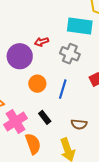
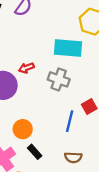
orange circle: (37, 84) -> (23, 129), moved
blue line: (63, 89) -> (70, 121), moved

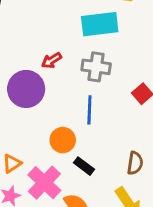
blue line: (70, 121) -> (89, 110), moved
brown semicircle: (73, 157) -> (135, 163), turned -72

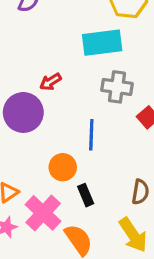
gray cross: (96, 67) -> (117, 87), moved
black rectangle: (84, 166) -> (86, 195), turned 30

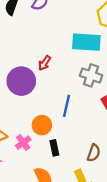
red arrow: (51, 82) -> (45, 63), turned -35
pink cross: (43, 213) -> (23, 143), moved, size x0.6

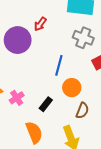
orange circle: (42, 125) -> (72, 88), moved
black rectangle: (54, 148) -> (46, 104), turned 48

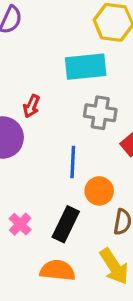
black rectangle: (46, 104) -> (66, 224), size x1.5
orange semicircle: (34, 133) -> (58, 270), turned -50

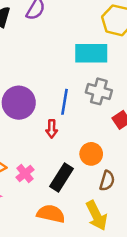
red arrow: (31, 106) -> (52, 129), moved, turned -30
blue line: (73, 162) -> (65, 102), moved

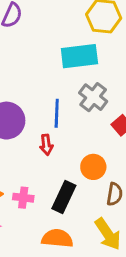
gray cross: (99, 91) -> (93, 97), turned 30
pink cross: (25, 173) -> (23, 198), turned -36

